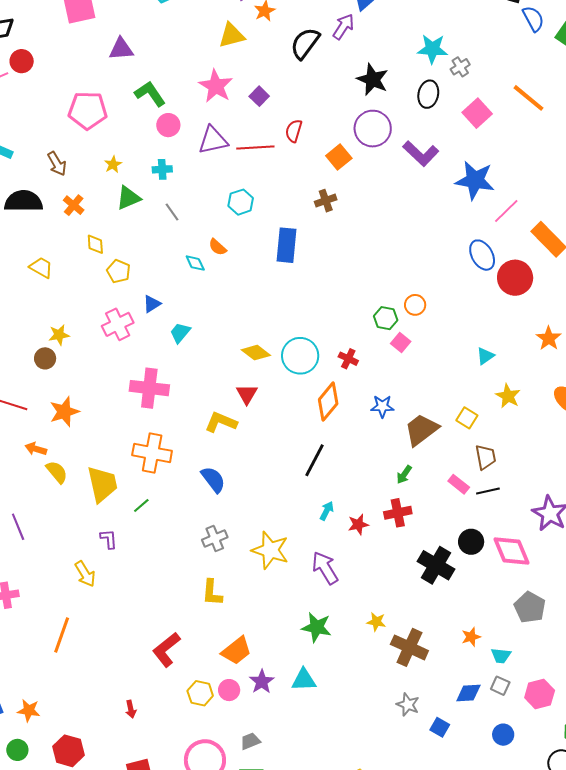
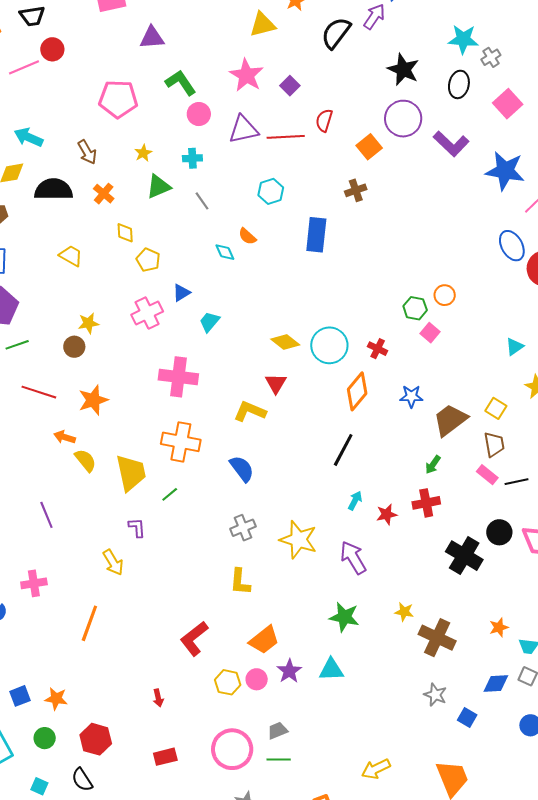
brown trapezoid: (486, 457) -> (494, 444), moved

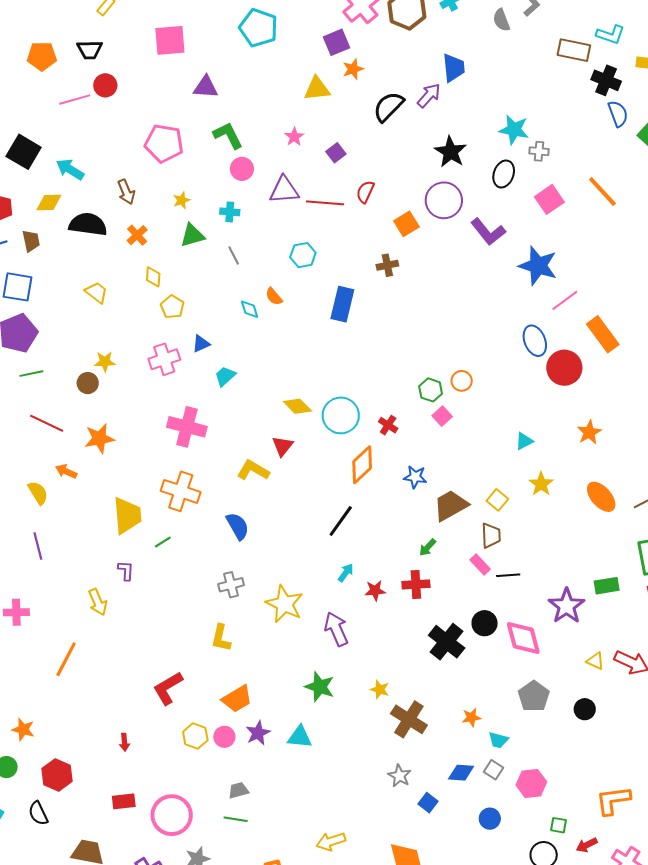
gray cross: (491, 57) -> (539, 151), turned 30
pink star: (246, 75) -> (294, 137), size x0.6
yellow semicircle: (85, 460) -> (38, 493), moved
pink circle: (232, 749) -> (172, 815), moved

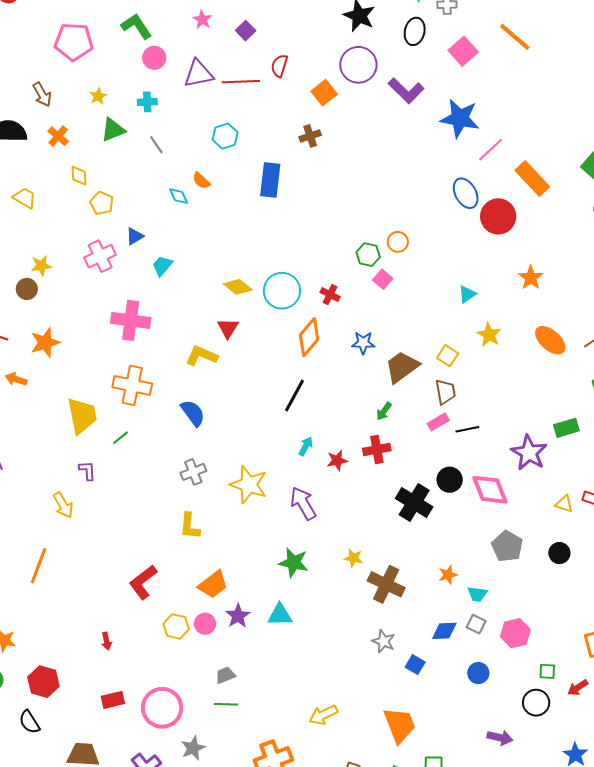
pink rectangle: (480, 565) -> (438, 422), turned -70

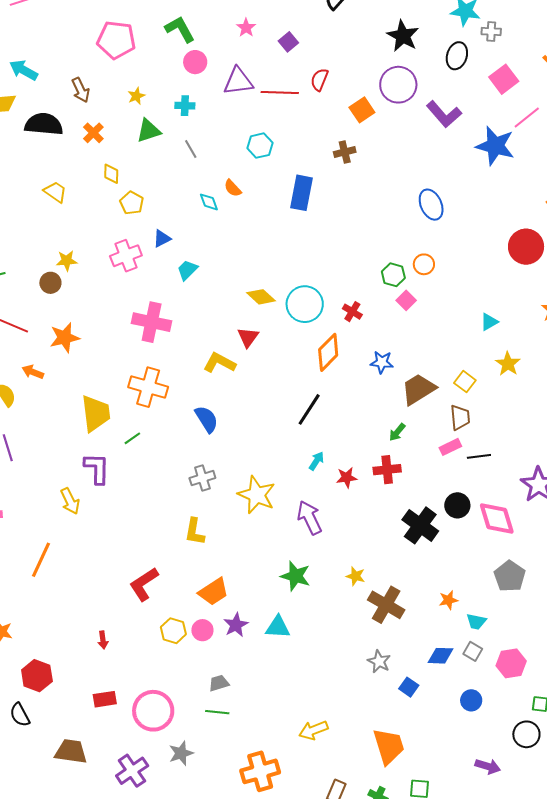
pink line: (491, 150) -> (527, 117), moved
blue ellipse: (466, 193) -> (431, 205), moved
purple L-shape: (87, 471) -> (97, 468), size x1.6

